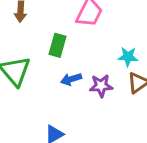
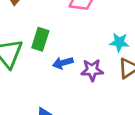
green rectangle: (58, 45) -> (40, 39), moved

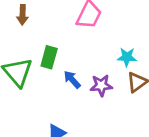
blue arrow: (63, 63) -> (72, 79), turned 66

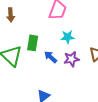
cyan star: (127, 57) -> (68, 37), moved

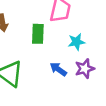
green rectangle: (33, 43) -> (38, 34), moved

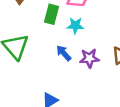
cyan star: (77, 42) -> (75, 26), moved

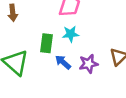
green rectangle: (52, 14) -> (47, 43), moved

